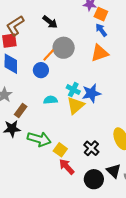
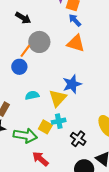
orange triangle: (100, 53) -> (76, 43), turned 42
cyan cross: (73, 90) -> (59, 121), moved, turned -32
yellow square: (60, 150) -> (45, 127), moved
red arrow: (67, 167) -> (40, 159), moved

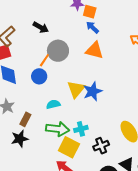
yellow triangle: (58, 98) -> (76, 89), moved
yellow square: (45, 127) -> (69, 147), moved, size x1.5
green arrow: (25, 136) -> (58, 129), moved
black cross: (78, 139) -> (101, 146), turned 35

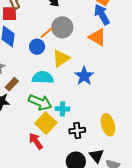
blue arrow: (92, 27) -> (102, 15), size x1.5
yellow triangle: (76, 89) -> (61, 58), moved
blue star: (93, 91) -> (84, 76), turned -30
cyan semicircle: (53, 104) -> (43, 78), size x1.5

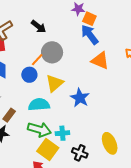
orange triangle: (97, 37) -> (100, 61), moved
black cross: (77, 131) -> (80, 153), turned 35

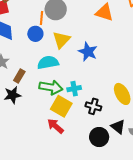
orange line: (37, 60) -> (42, 18), turned -32

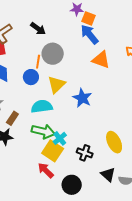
cyan cross: (74, 89) -> (60, 138), moved, turned -32
black circle: (99, 137) -> (72, 185), moved

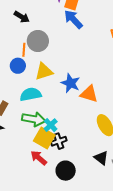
orange triangle: (101, 60) -> (89, 94), moved
yellow triangle: (56, 85) -> (44, 71), turned 30
black cross: (85, 153) -> (59, 141), moved, turned -35

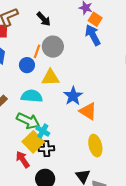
cyan cross: (51, 125) -> (43, 131), turned -32

